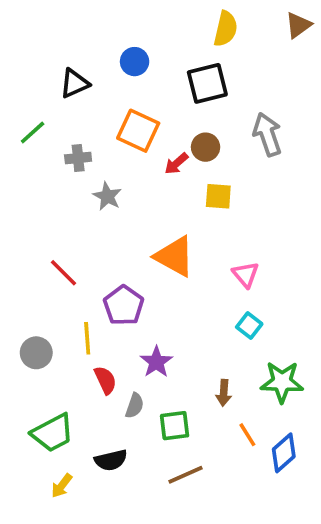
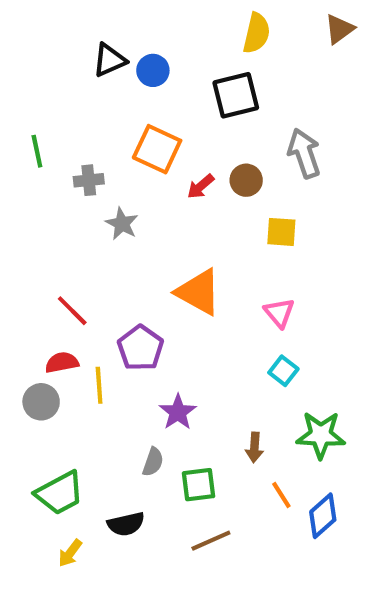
black triangle: (74, 83) -> (109, 60), moved
green line: (33, 133) -> (37, 151), turned -60
brown circle: (206, 147) -> (246, 180), moved
yellow square: (218, 196) -> (281, 232), moved
red semicircle: (105, 380) -> (62, 362), moved, turned -76

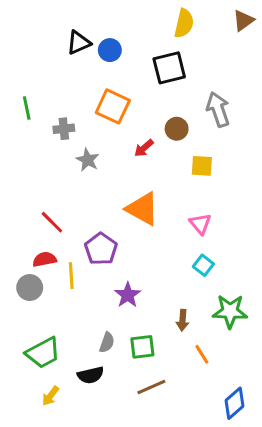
red arrow: (201, 186) -> (144, 148), moved
gray semicircle: (153, 462) -> (107, 342), moved
blue diamond: (323, 516) -> (234, 403), moved

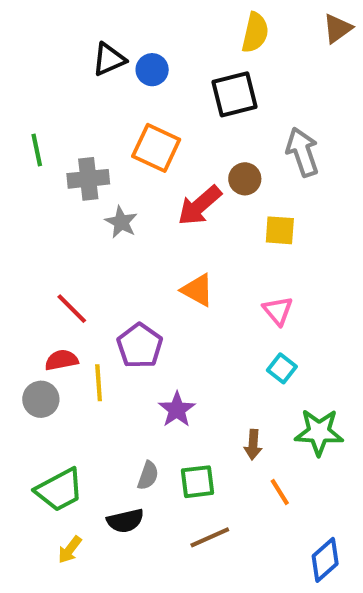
gray cross: (64, 129) -> (88, 179), size x1.4
red arrow: (144, 148) -> (199, 206), size x1.6
orange triangle: (142, 209) -> (197, 290), size x0.7

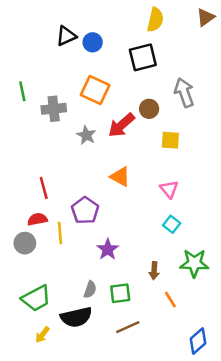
gray star: (121, 222) -> (86, 135), moved
red line: (72, 309) -> (44, 188), turned 30
black semicircle: (125, 521) -> (76, 317), size x1.4

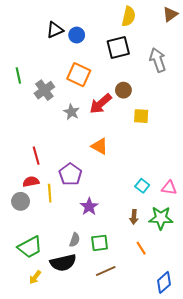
gray arrow: (184, 93) -> (158, 60), moved
gray cross: (54, 109) -> (44, 90), turned -30
pink triangle: (169, 189) -> (169, 188), moved, turned -42
brown arrow: (154, 271) -> (134, 217), moved

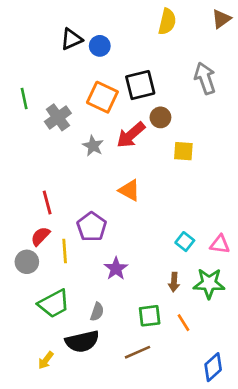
black square: (118, 48) -> (140, 85), moved
red semicircle: (31, 182) -> (40, 236), turned -35
green square: (100, 243) -> (150, 316), moved
green trapezoid: (30, 247) -> (54, 304), moved

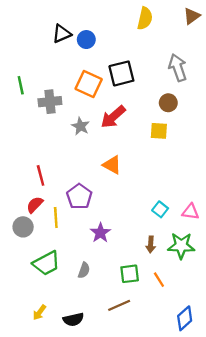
gray cross: (58, 117) -> (50, 102), turned 30
brown circle: (160, 117) -> (168, 103), moved
black semicircle: (82, 341) -> (73, 319), moved, size x0.7

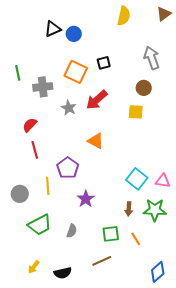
black square: (121, 73) -> (104, 63), size x0.6
red semicircle: (35, 205) -> (30, 125), moved
cyan square: (160, 209) -> (137, 179), size x1.5

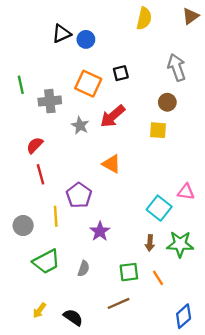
pink triangle: (163, 181) -> (186, 192), moved
black semicircle: (63, 273) -> (73, 317), turned -132

